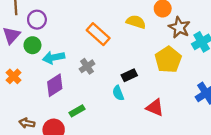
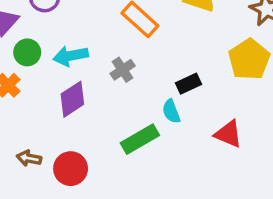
green circle: (32, 45) -> (27, 52), moved
green rectangle: (77, 111) -> (140, 139), moved, size x1.5

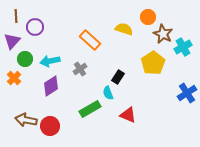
black rectangle: (188, 84) -> (118, 77), turned -32
red triangle: (228, 134) -> (128, 115), moved
brown arrow: (29, 158) -> (26, 120), size x1.5

